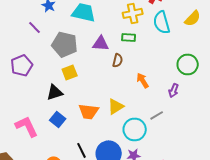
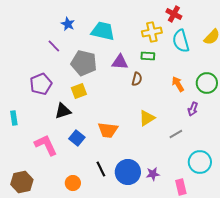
yellow square: (70, 72) -> (79, 91), moved
orange arrow: (143, 80) -> (178, 84), moved
black triangle: (55, 92) -> (63, 111), moved
yellow triangle: (116, 106) -> (147, 118), moved
cyan circle: (135, 129) -> (200, 162), moved

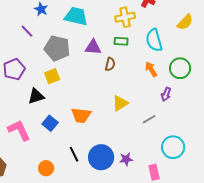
cyan semicircle: (181, 41) -> (154, 40), moved

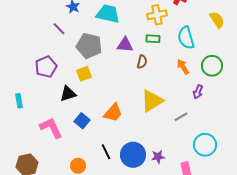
yellow semicircle: (185, 22) -> (217, 20), turned -78
yellow triangle: (120, 103) -> (152, 101), size x1.4
orange trapezoid: (81, 115) -> (113, 113), turned -55

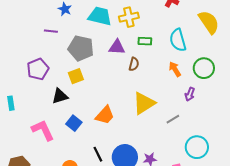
yellow cross: (157, 15) -> (129, 17), moved
yellow semicircle: (217, 20) -> (209, 22), size x1.4
purple line: (59, 29) -> (51, 31), turned -40

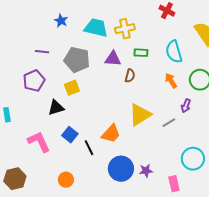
purple line: (51, 31) -> (42, 52), moved
orange trapezoid: (105, 115) -> (111, 134), moved
gray line: (173, 119) -> (169, 123), moved
black line: (98, 154) -> (89, 148), moved

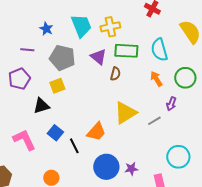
blue star: (61, 21) -> (46, 29), moved
cyan trapezoid: (96, 28) -> (81, 26), turned 55
green rectangle: (141, 53) -> (126, 51), size x1.6
purple triangle: (113, 59) -> (98, 57), turned 36

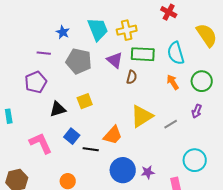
yellow square: (57, 86) -> (85, 101), moved
purple arrow: (171, 104) -> (197, 111), moved
black line: (74, 146) -> (91, 149), turned -56

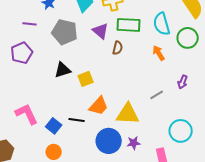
green circle: (202, 81) -> (188, 38), moved
yellow square: (85, 101) -> (86, 79), moved
black triangle: (58, 109) -> (63, 70), moved
yellow triangle: (142, 116) -> (128, 114), moved, turned 35
blue square: (72, 136) -> (54, 126), moved

